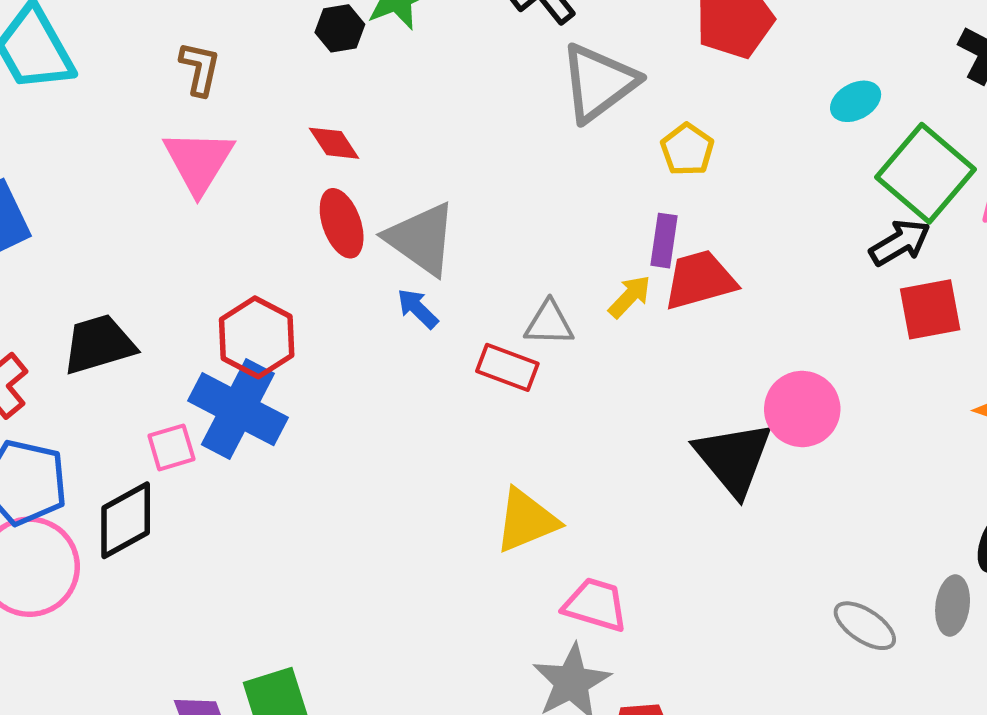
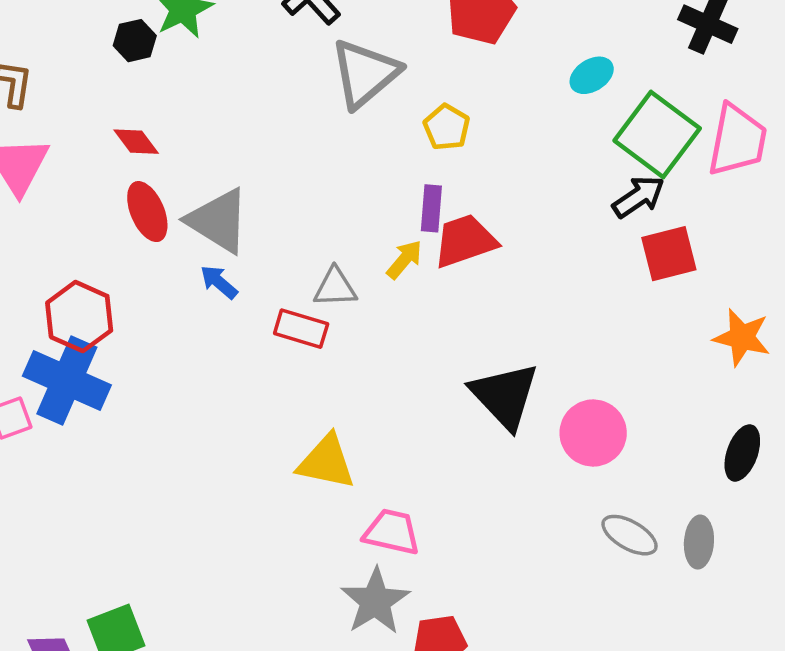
pink circle: (802, 409) -> (593, 433), moved
yellow triangle: (526, 521) -> (326, 462), turned 38
gray ellipse: (953, 605) -> (699, 542), moved

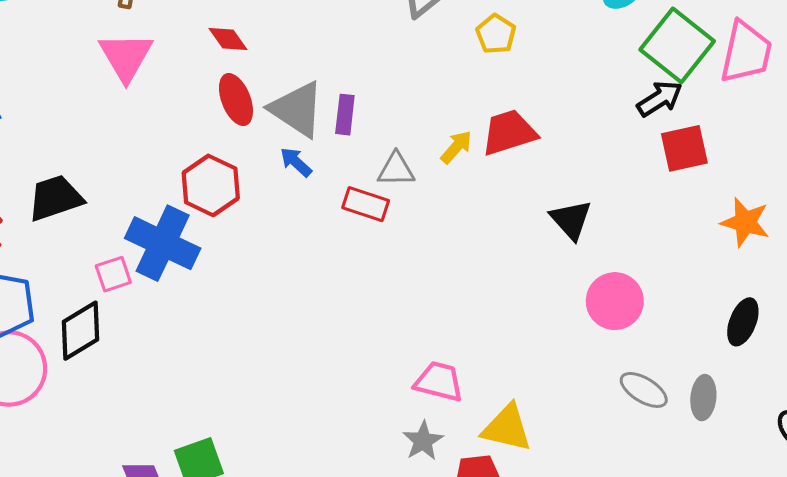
purple rectangle: (431, 208) -> (345, 115), moved
red hexagon: (79, 317) -> (211, 185), moved
black triangle: (505, 396) -> (571, 220), moved, size x0.7
yellow triangle: (326, 462) -> (507, 428), moved
gray star: (375, 601) -> (423, 441), size x0.7

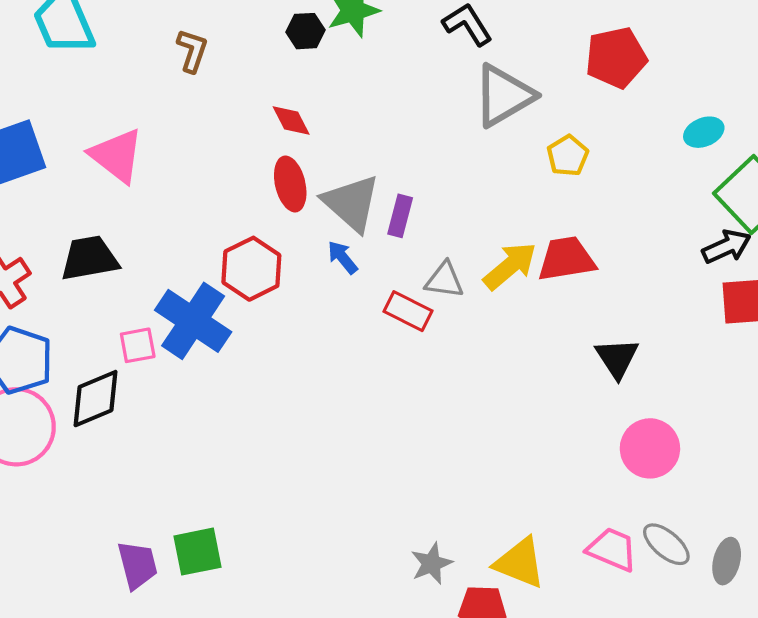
pink triangle: (126, 57) -> (117, 156), moved, turned -30
yellow arrow: (456, 147) -> (510, 266), size x1.5
pink trapezoid: (439, 382) -> (612, 549), moved

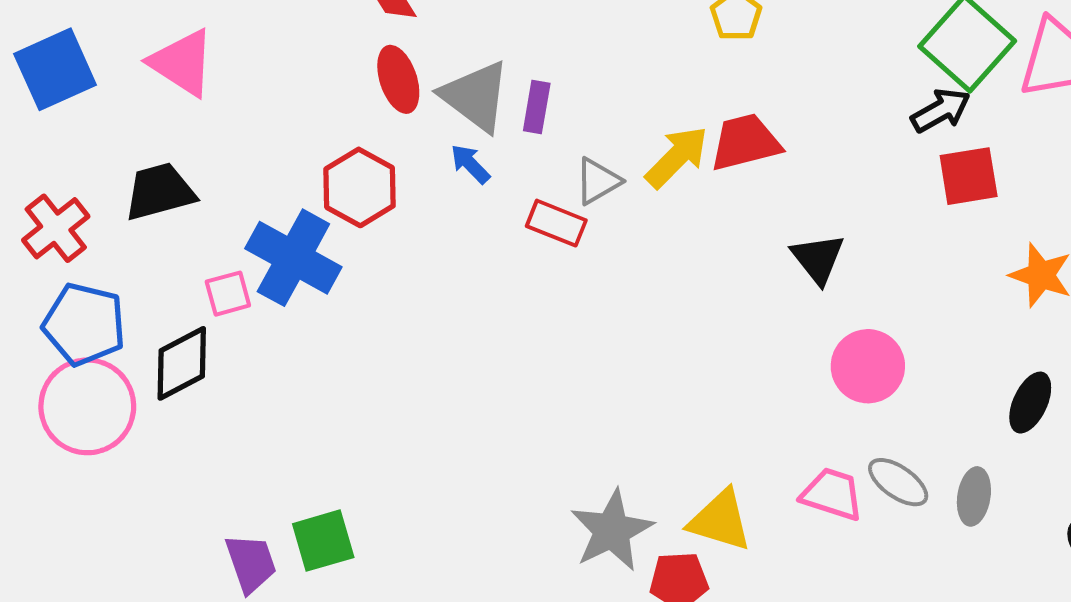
gray triangle: (444, 280) -> (598, 181), turned -33
gray star: (431, 564) -> (612, 531), size x1.6

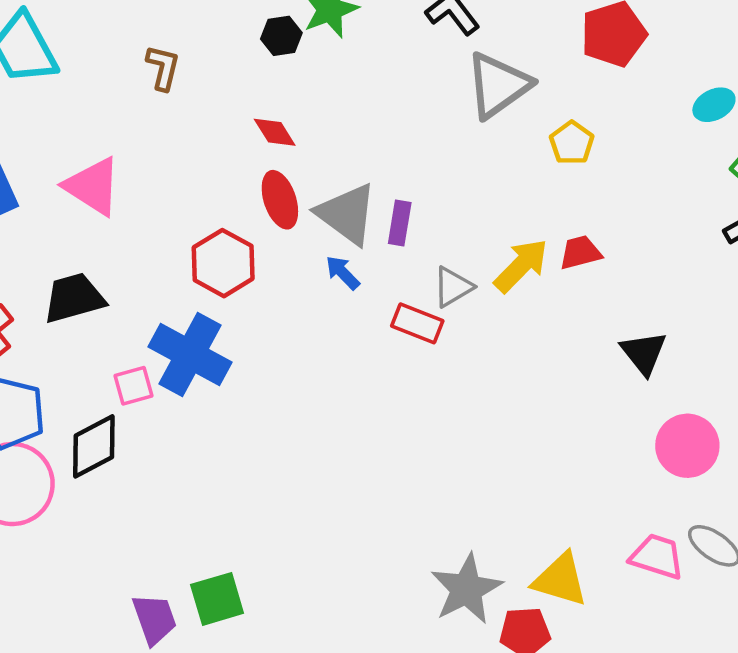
red trapezoid: (745, 142) -> (580, 253), size x0.7
red hexagon: (360, 187) -> (223, 263), moved

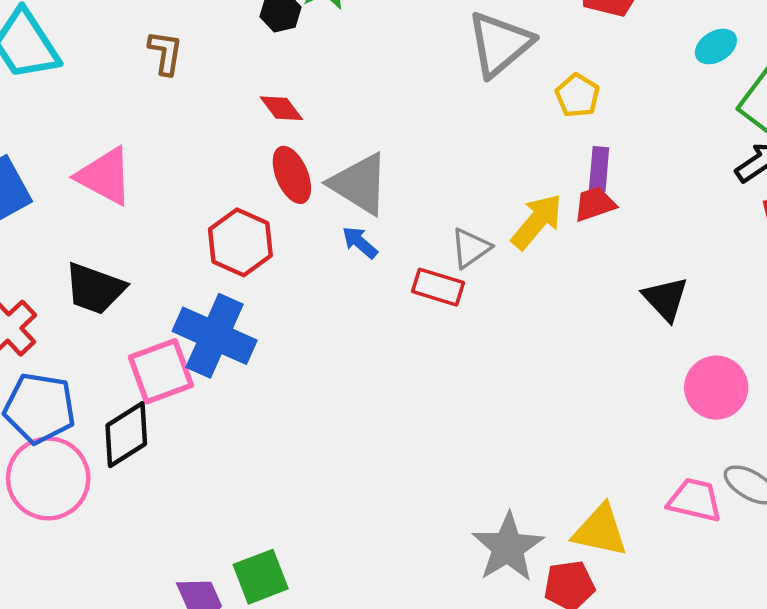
purple rectangle: (400, 223) -> (599, 169), moved
black trapezoid: (74, 298) -> (95, 289), turned -140
pink square: (134, 386) -> (161, 371), size x1.6

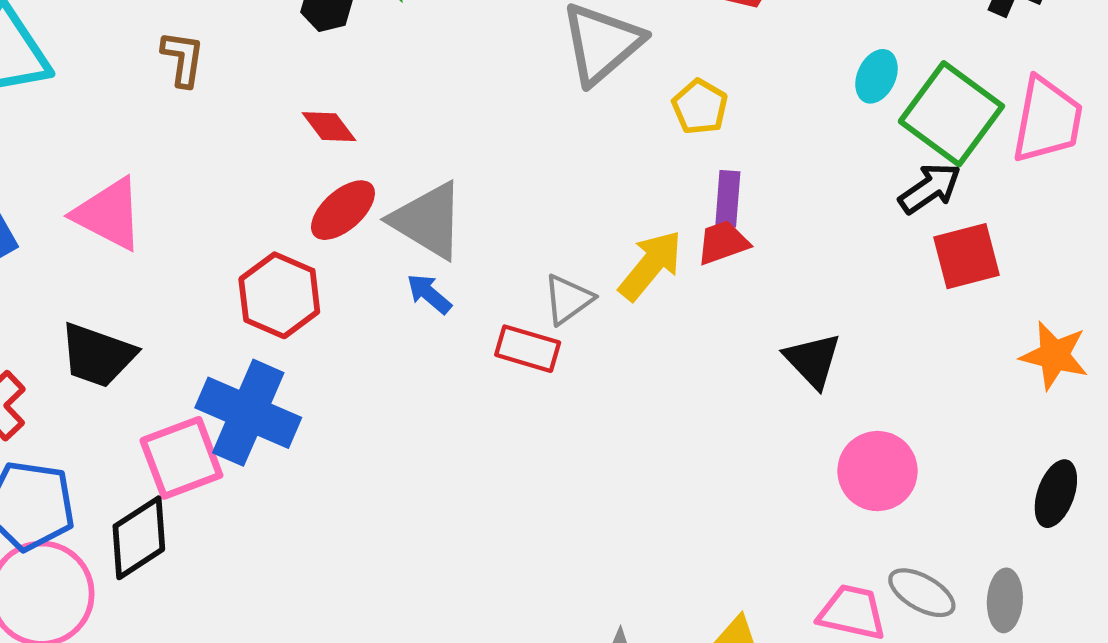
cyan ellipse: (716, 46) -> (877, 76), moved, turned -33
red ellipse: (292, 175) -> (343, 210), turned 72

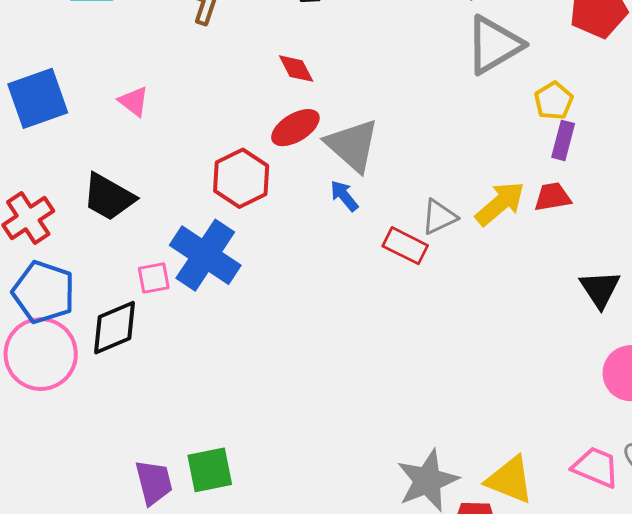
purple rectangle: (728, 199) -> (563, 140), moved
pink triangle: (109, 214) -> (134, 101), size x0.6
pink square: (181, 458) -> (154, 278), size x0.6

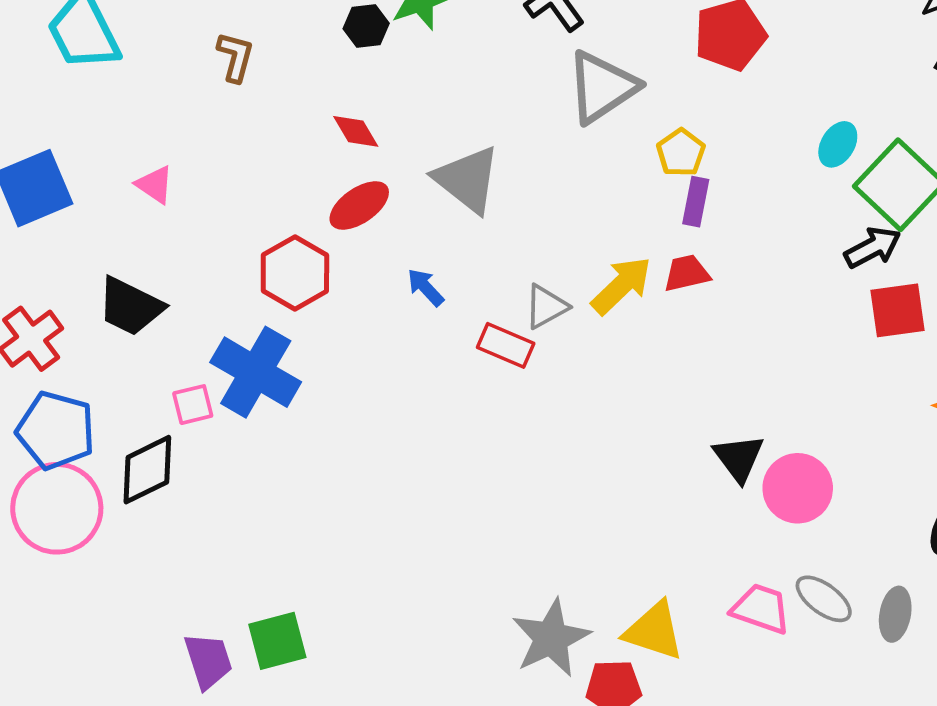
gray triangle: (352, 145) -> (467, 179), moved
black triangle: (600, 289) -> (739, 458), moved

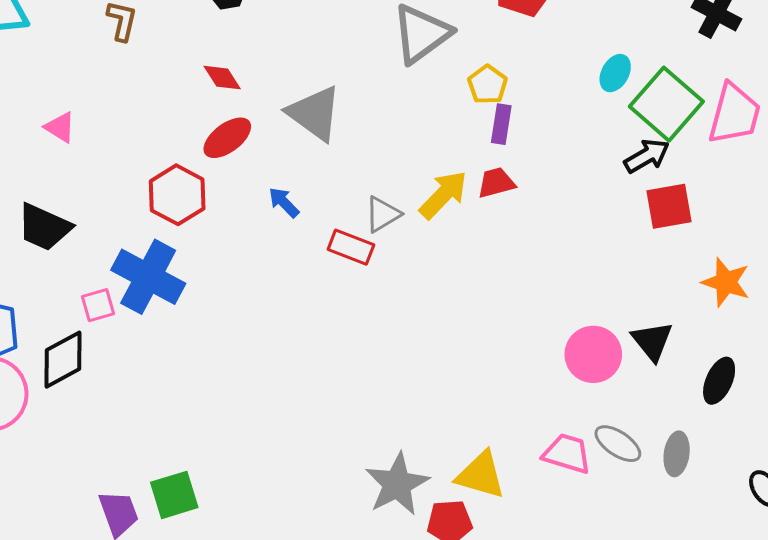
black triangle: (739, 458) -> (652, 341), moved

